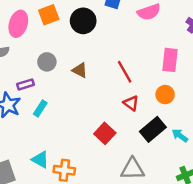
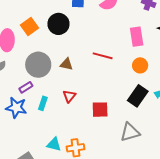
gray circle: (47, 62) -> (38, 65), size x1.6
red line: (125, 72) -> (103, 56), turned -30
red triangle: (131, 103) -> (69, 96), moved, turned 48
red square: (105, 133) -> (100, 110), turned -30

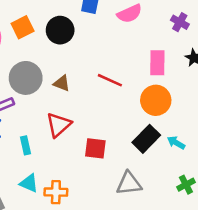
orange circle: (140, 65) -> (156, 100), size x1.5
red triangle: (69, 96) -> (59, 125), size x1.5
cyan rectangle: (43, 103) -> (25, 145), moved, turned -40

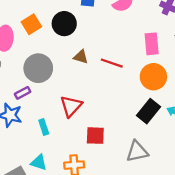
brown triangle: (62, 83) -> (81, 57), moved
red square: (95, 148) -> (95, 136), moved
cyan triangle: (29, 183) -> (39, 162), moved

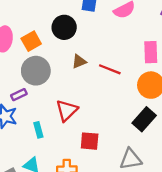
orange square: (31, 24) -> (31, 41), moved
brown triangle: (81, 57) -> (79, 61), turned -42

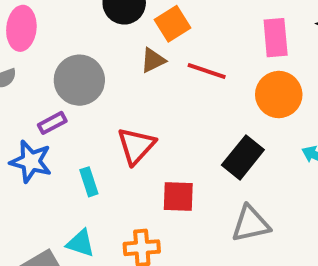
orange square: (31, 41) -> (173, 24), moved
black rectangle: (144, 119) -> (243, 157), moved

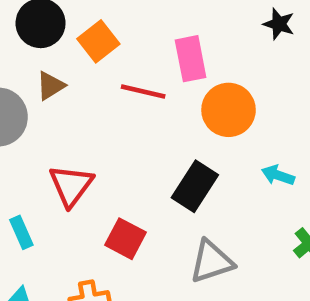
pink rectangle: (276, 38) -> (191, 59), moved
brown triangle: (153, 60) -> (51, 86), moved
red square: (178, 196) -> (125, 239), turned 32

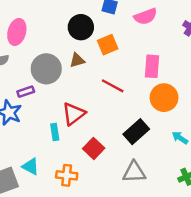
red line: (143, 91) -> (113, 86), moved
cyan rectangle: (21, 232) -> (55, 132), moved

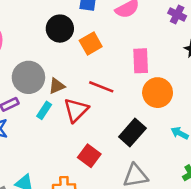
brown triangle: (77, 60) -> (57, 86), moved
red triangle: (74, 114) -> (76, 110), moved
cyan rectangle: (55, 132) -> (44, 110), moved, turned 49

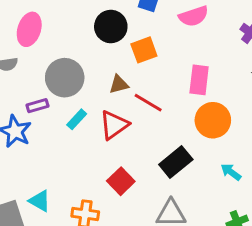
brown triangle: (57, 86) -> (119, 84), moved

